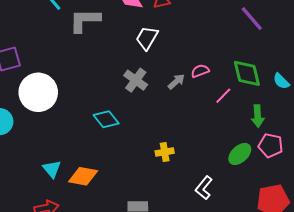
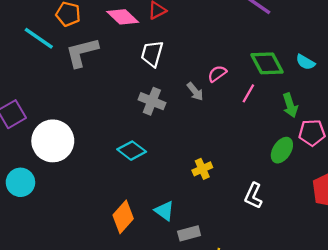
gray arrow: (176, 82) -> (195, 92), turned 108
cyan triangle: (52, 169) -> (164, 211), moved
orange diamond: (83, 176) -> (123, 217), turned -44

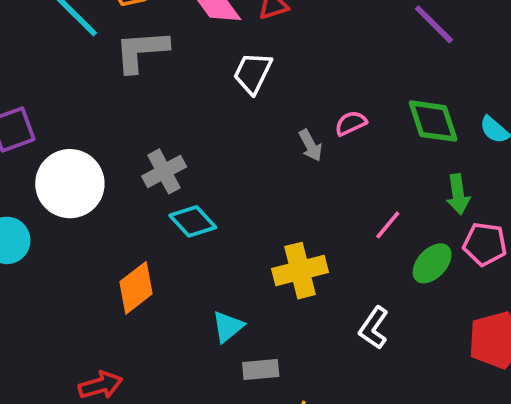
pink line: (248, 93) -> (388, 225), moved
gray cross: (152, 101) -> (164, 171), moved, turned 30
yellow cross: (202, 169) -> (300, 271), size x1.6
cyan triangle: (164, 211) -> (228, 327), turned 35
orange diamond: (123, 217) -> (136, 288), moved

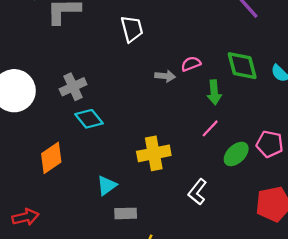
white trapezoid: (253, 73) -> (132, 29), turned 136
gray arrow: (311, 145) -> (165, 76), turned -60
green arrow: (458, 194) -> (214, 92), moved

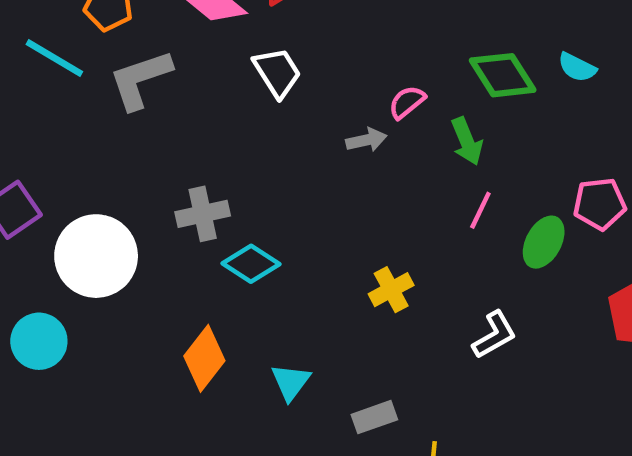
gray cross: (73, 87) -> (203, 214), turned 30
yellow cross: (154, 153) -> (391, 290), size x0.7
cyan triangle: (107, 185) -> (291, 382), moved
white L-shape: (197, 192) -> (494, 335), turned -140

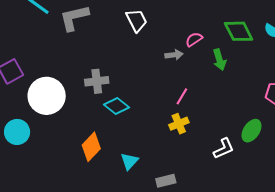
pink line: (480, 210) -> (182, 96), moved
green ellipse: (544, 242) -> (251, 131), moved

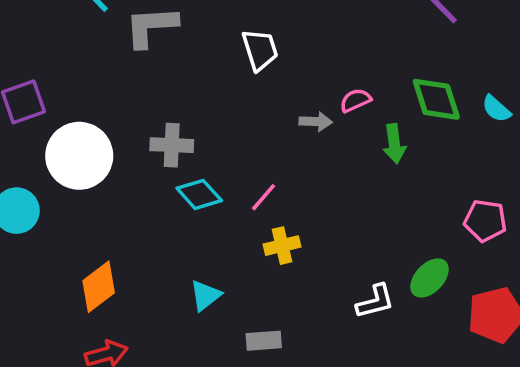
pink line: (182, 96) -> (263, 197), moved
yellow cross: (179, 124) -> (282, 246), moved
orange diamond: (91, 147) -> (99, 287), moved

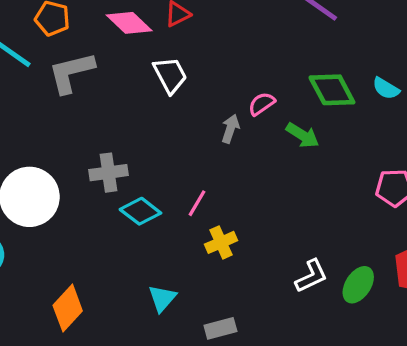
gray arrow: (316, 122) -> (230, 129), turned -64
green arrow: (394, 144) -> (302, 135), turned -40
green ellipse: (430, 278) -> (358, 285), moved

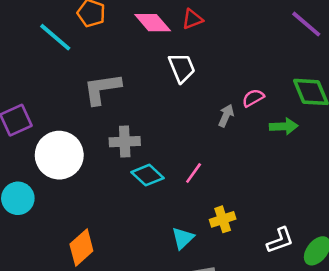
gray L-shape: (71, 72) -> (102, 89), moved
green arrow: (302, 135) -> (284, 126), turned -40
yellow cross: (221, 242) -> (223, 219), moved
cyan triangle: (162, 298) -> (183, 238), moved

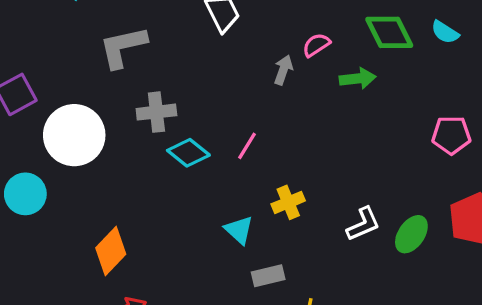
cyan triangle: (183, 238) -> (239, 230), turned -30

